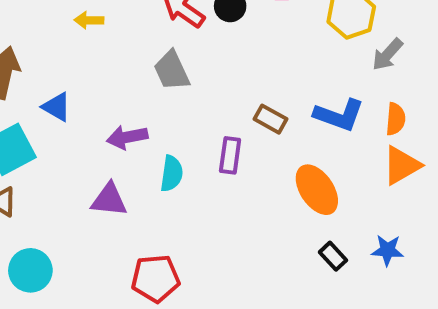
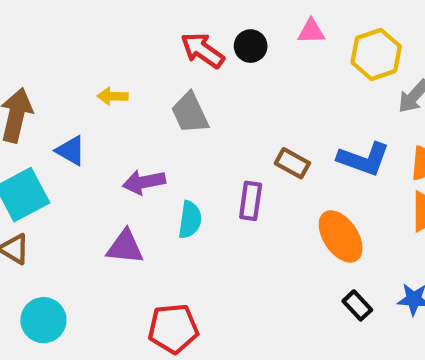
yellow arrow: (89, 20) -> (113, 96), moved

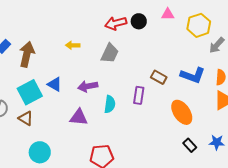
red arrow: (202, 50) -> (116, 23), turned -50
gray trapezoid: (190, 113) -> (110, 53), turned -130
blue triangle: (71, 151) -> (55, 84), moved

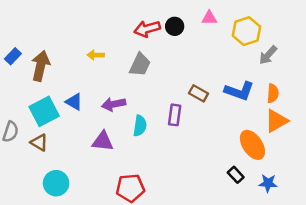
orange ellipse: (182, 112) -> (252, 145), moved
blue star: (217, 142) -> (268, 183), moved

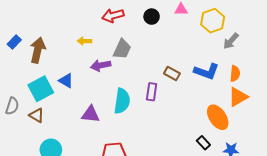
red arrow: (147, 29) -> (113, 16), moved
purple arrow: (114, 104) -> (101, 65), moved
cyan semicircle: (140, 126) -> (122, 101), size x1.4

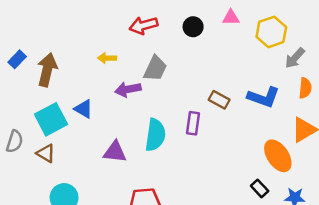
orange semicircle: (235, 74) -> (305, 88), moved

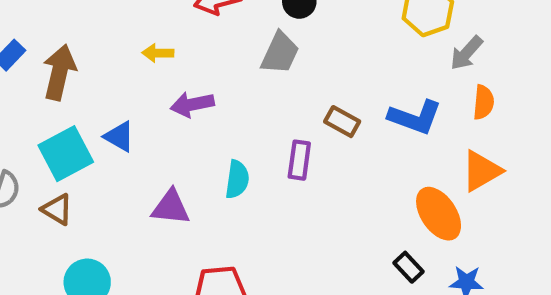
gray trapezoid: (155, 68) -> (280, 53), moved
cyan semicircle: (155, 135) -> (237, 179), size x0.7

